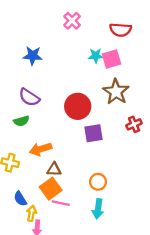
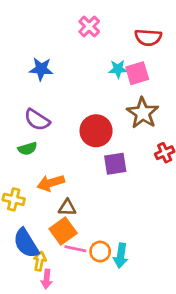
orange circle: (98, 182) -> (100, 252), moved
blue semicircle: (20, 199) -> (26, 243), size x1.6

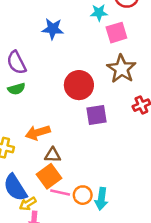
blue star: (41, 69) -> (53, 29), moved
cyan star: (118, 69) -> (99, 13), moved
purple semicircle: (37, 120) -> (16, 63), moved, turned 30
green semicircle: (27, 149) -> (16, 89), moved
yellow arrow: (40, 261) -> (28, 204), turned -133

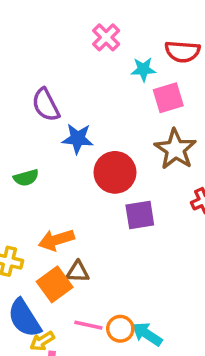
blue star: (53, 29) -> (78, 139), moved
purple semicircle: (16, 63) -> (46, 105), moved
orange square: (49, 176) -> (55, 284), moved
cyan arrow: (101, 199) -> (147, 334), turned 115

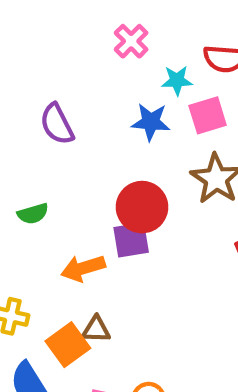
blue star: (78, 139) -> (151, 122), moved
purple square: (140, 215) -> (131, 240), moved
orange arrow: (56, 240) -> (83, 268), moved

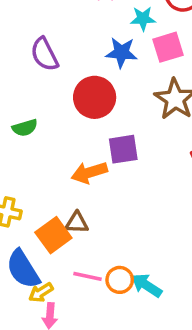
red circle: (142, 207) -> (95, 97), moved
purple square: (131, 240) -> (123, 149), moved
orange arrow: (83, 268) -> (89, 173), moved

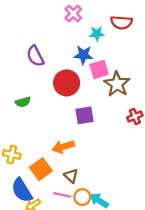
pink square: (168, 47) -> (99, 69), moved
orange arrow: (89, 173) -> (63, 147), moved
brown triangle: (77, 223) -> (71, 176), moved, turned 40

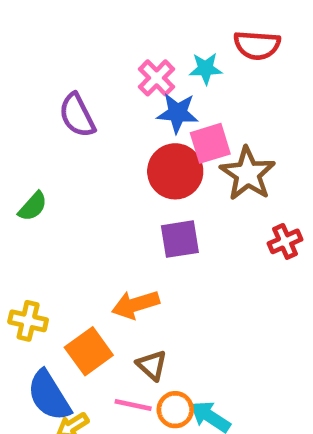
pink cross: (73, 14) -> (157, 78), moved
red circle: (67, 83) -> (175, 171), moved
green semicircle: (23, 102) -> (33, 206), moved, turned -32

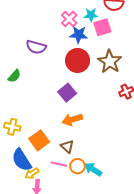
purple semicircle: (77, 115) -> (36, 47), moved, turned -48
pink square: (210, 143) -> (102, 27), moved
purple square: (180, 239) -> (67, 93), moved, turned -30
orange arrow: (135, 305) -> (72, 120), moved

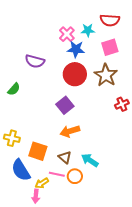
pink square: (102, 27) -> (110, 47), moved
orange square: (39, 140) -> (38, 151), turned -36
cyan arrow: (93, 169) -> (90, 160), moved
yellow arrow: (32, 173) -> (42, 183), moved

